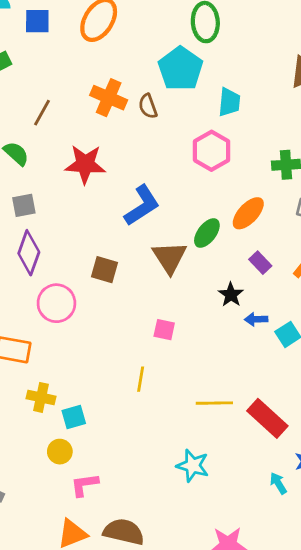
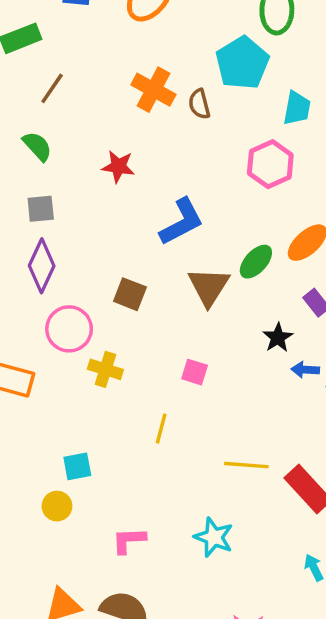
brown line: (42, 113) -> (52, 88), moved
red star: (85, 164) -> (118, 167), size x0.7
yellow cross: (41, 397) -> (105, 369), moved
pink L-shape: (84, 485) -> (129, 540), moved

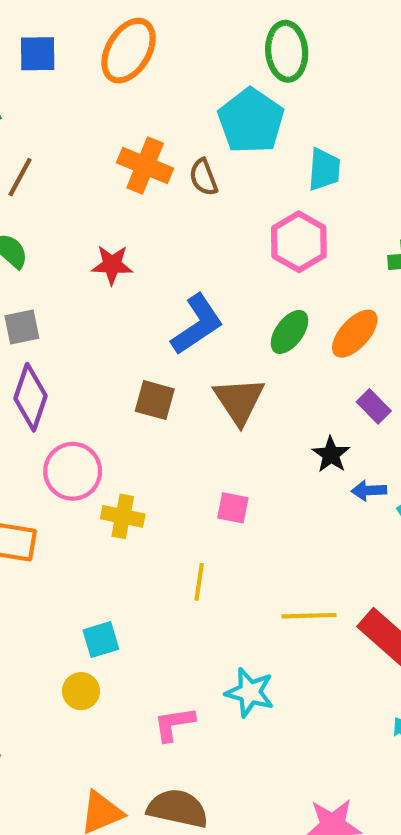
green ellipse: (256, 262) -> (289, 332), moved
brown square: (130, 294) -> (155, 400), moved
cyan star: (214, 537) -> (250, 692), moved

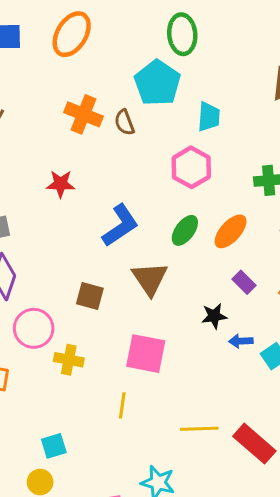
brown square: (155, 400) -> (90, 296), moved
black star: (331, 455) -> (214, 316), turned 30
pink square: (233, 508) -> (146, 354), size x1.8

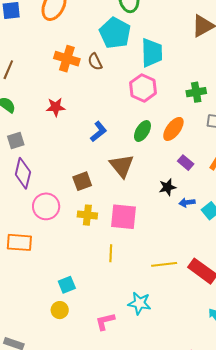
cyan trapezoid: (209, 117) -> (152, 53), size x1.4
blue L-shape: (120, 225) -> (98, 132), size x0.7
brown square: (90, 296) -> (82, 181), turned -30
yellow cross: (69, 360) -> (87, 215), moved

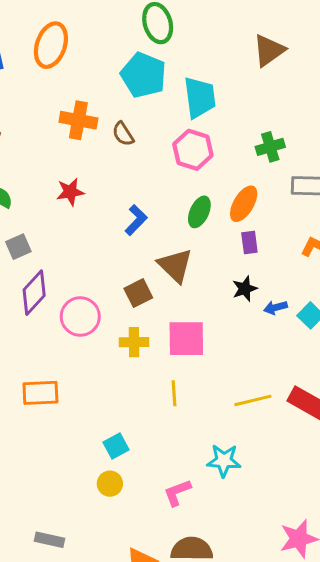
brown semicircle: (95, 62) -> (123, 134), moved
purple rectangle: (186, 163) -> (249, 242), moved, turned 49
purple diamond: (23, 173) -> (34, 293), turned 36
brown square: (82, 181) -> (138, 293), moved
pink circle: (46, 206) -> (80, 316), moved

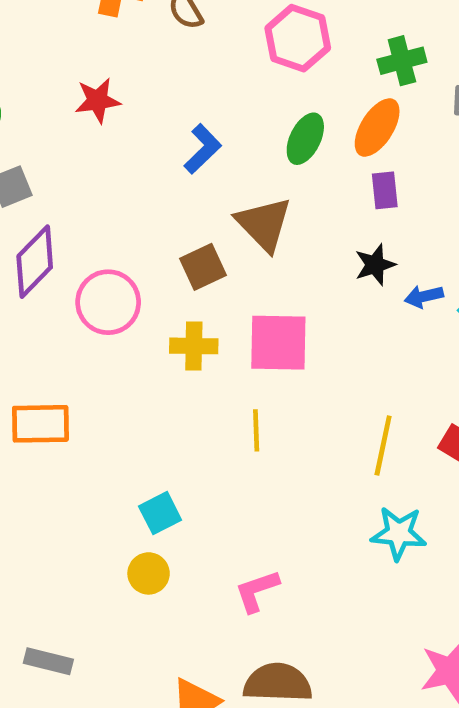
green cross: (270, 147) -> (402, 61), moved
yellow line: (253, 400) -> (383, 445), turned -66
cyan star: (224, 461) -> (399, 533), moved

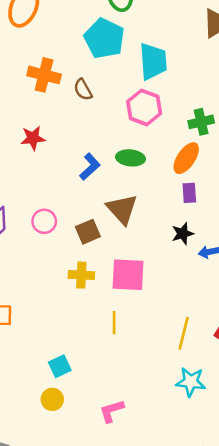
green ellipse: (305, 139) -> (130, 158), moved, turned 68
pink circle: (108, 302) -> (44, 221), moved, size x0.7

